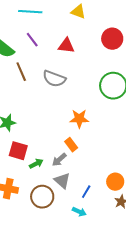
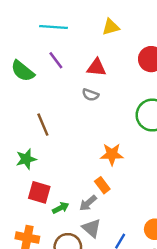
yellow triangle: (78, 12) -> (111, 27), turned -35
brown line: (21, 72) -> (43, 125), moved
gray semicircle: (54, 79) -> (90, 95), moved, size x0.6

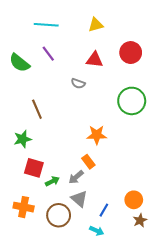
red triangle: (96, 67) -> (95, 60), moved

